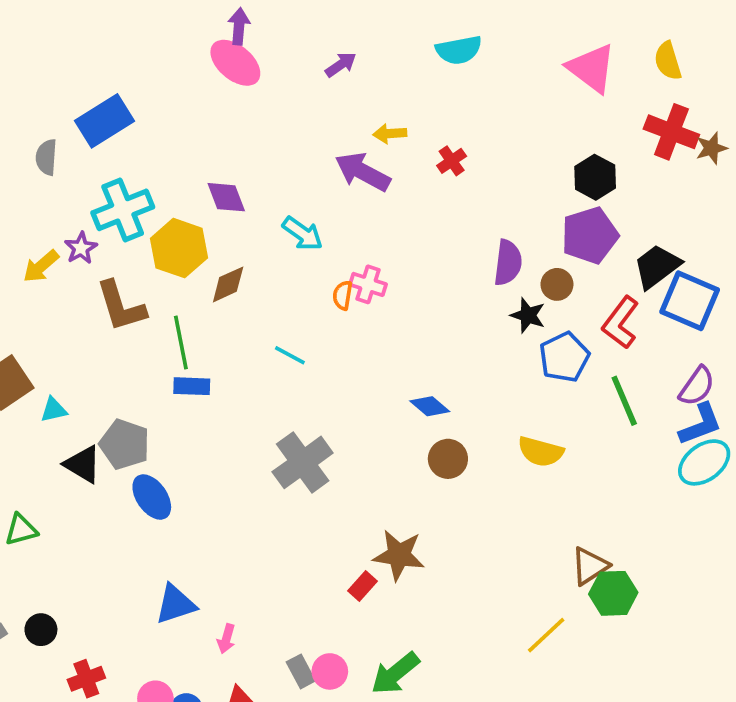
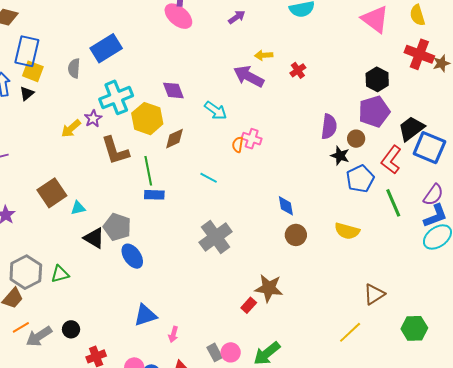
blue diamond: (430, 406) -> (286, 206), turned 40
green hexagon: (613, 593) -> (414, 328), moved

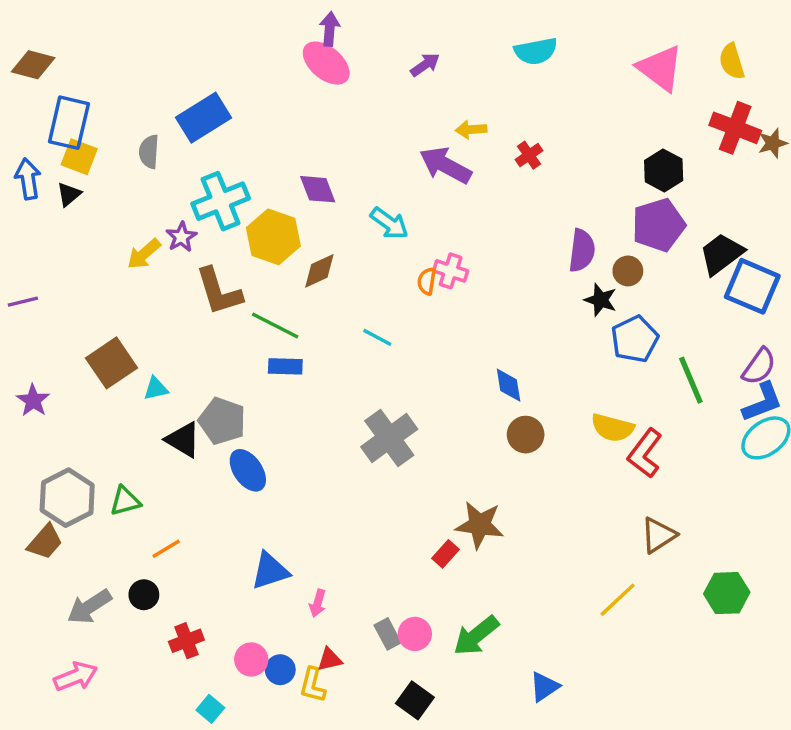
red L-shape: (391, 160) -> (645, 453), moved
green line: (148, 171) -> (275, 325), turned -52
orange line: (21, 327) -> (166, 549), moved

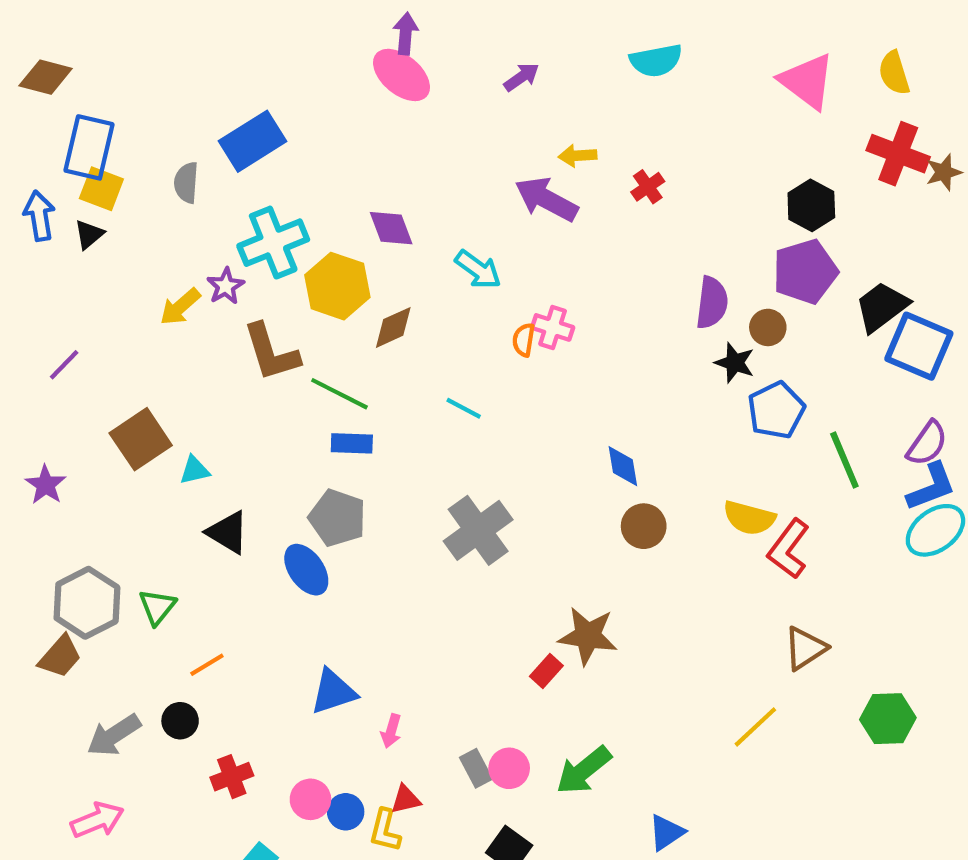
purple line: (23, 302) -> (64, 365), moved, turned -32
gray pentagon: (222, 421) -> (337, 518), moved
green triangle: (125, 501) -> (157, 607), turned -36

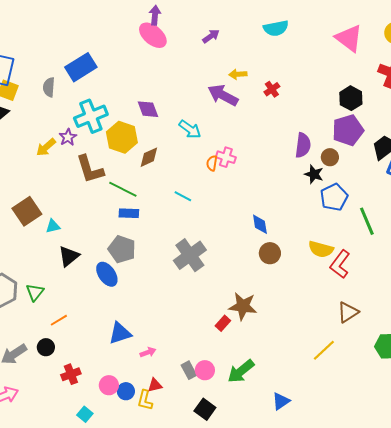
black triangle: (228, 532) -> (69, 256), turned 50
pink arrow: (391, 731) -> (148, 352), turned -126

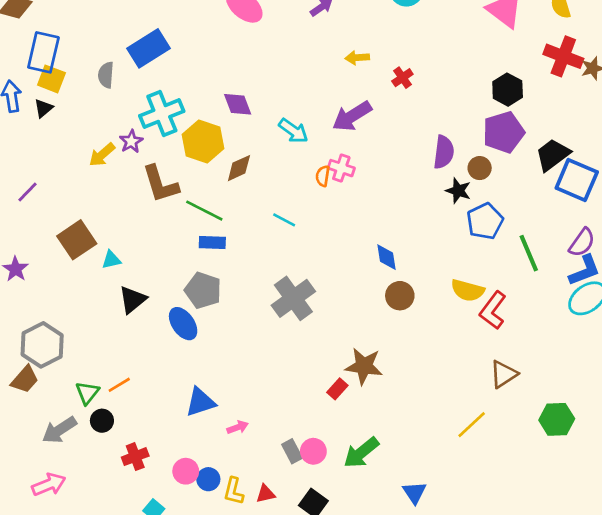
purple arrow: (223, 95) -> (352, 116), moved, turned -60
green triangle: (35, 292) -> (87, 393), moved
red triangle: (155, 385) -> (266, 494), moved
blue triangle: (281, 401) -> (414, 492), turned -30

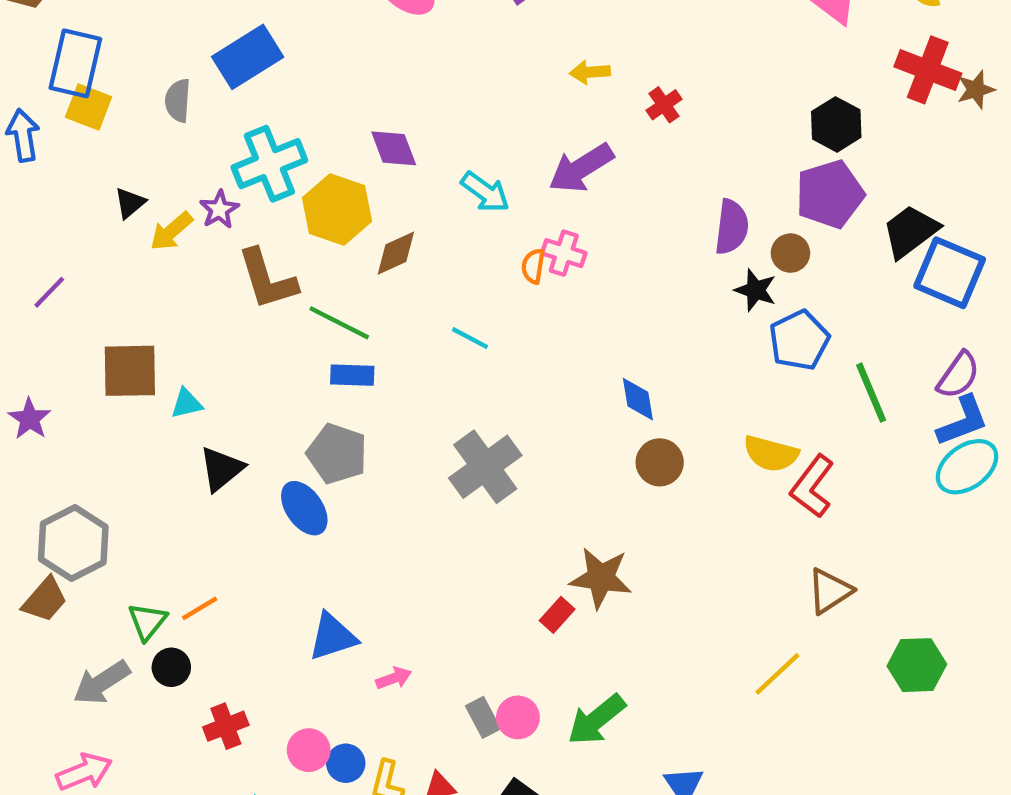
black triangle: (43, 108) -> (130, 203), moved
brown square: (77, 240) -> (130, 371), turned 33

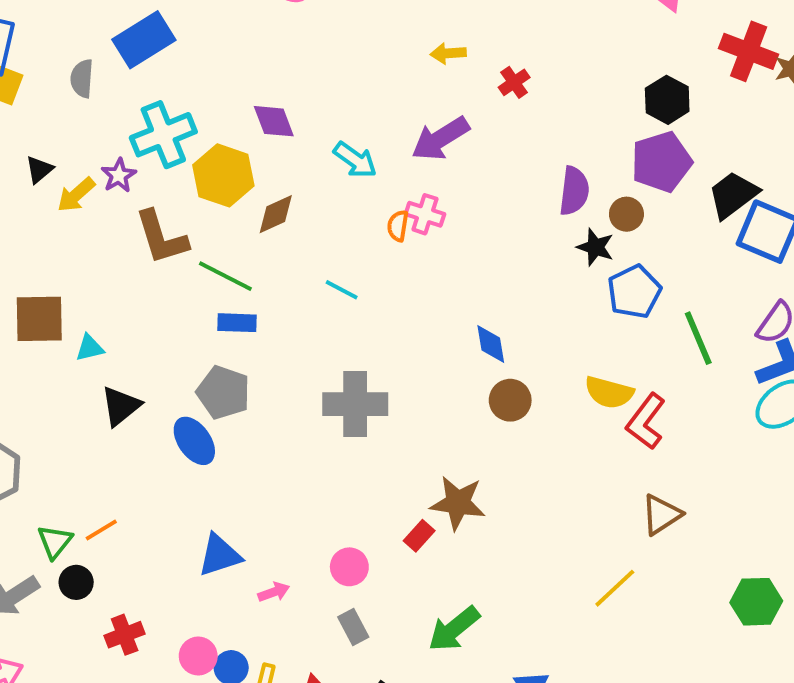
gray cross: (485, 467) -> (355, 404), turned 36
green hexagon: (917, 665) -> (756, 602), moved
pink circle: (518, 717) -> (349, 567), moved

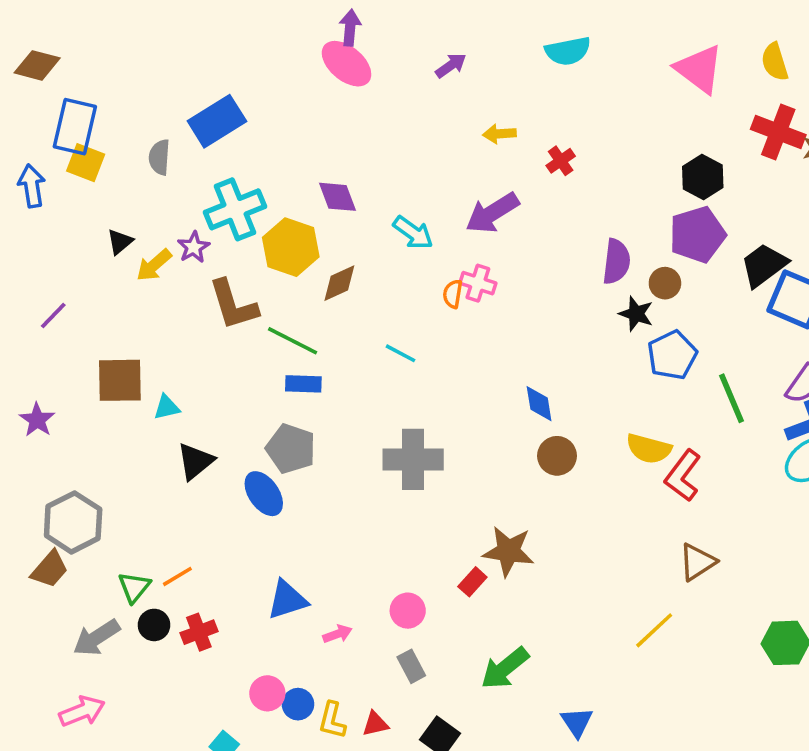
red cross: (125, 635) -> (199, 632), moved

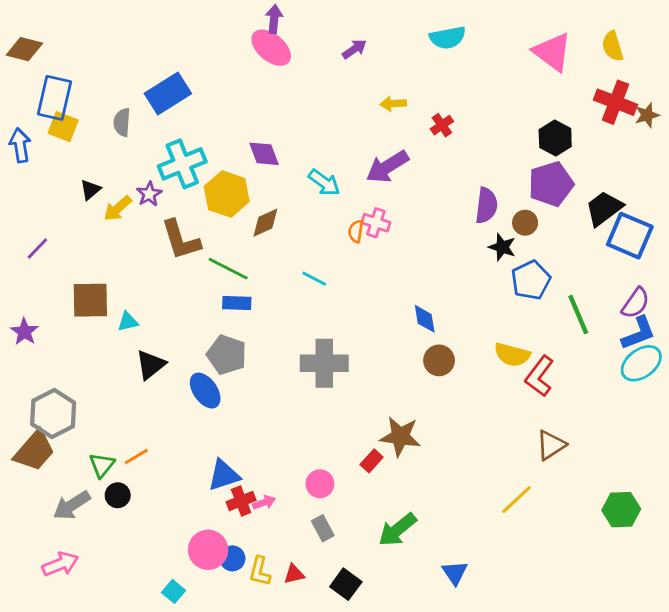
brown trapezoid: (50, 569) -> (34, 451), size x1.4
red cross: (199, 632) -> (241, 501), moved
pink circle: (267, 693) -> (208, 550), size x1.4

